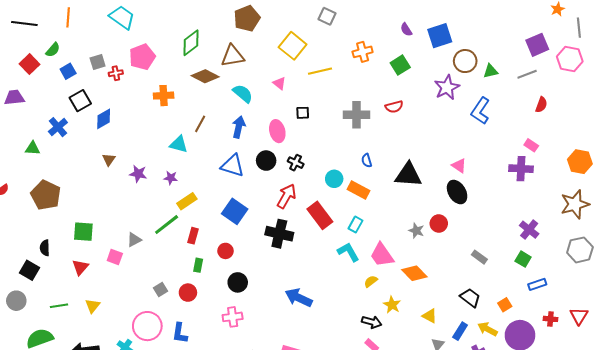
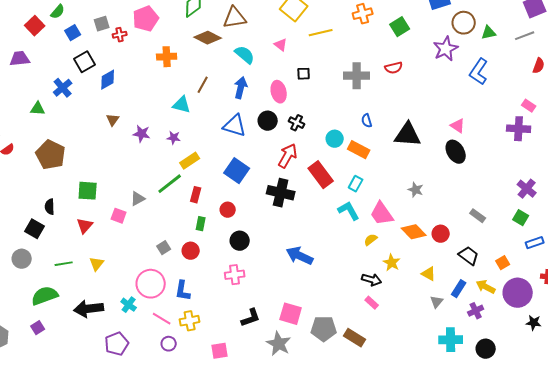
red circle: (439, 224) -> (441, 234), moved

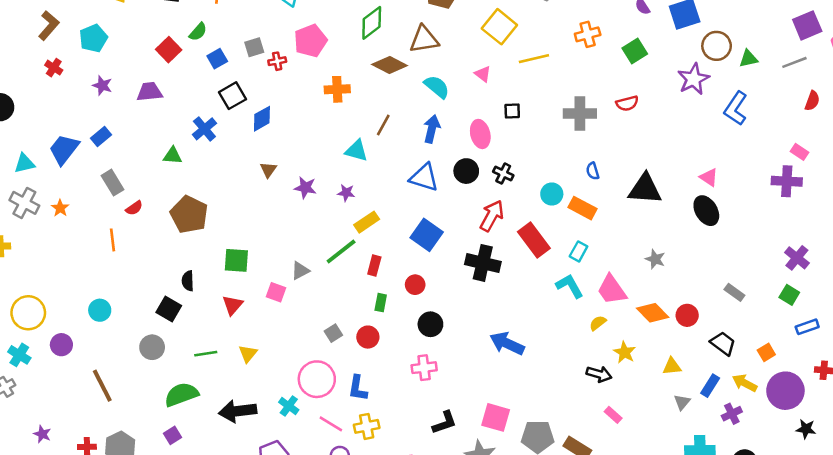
yellow triangle: (429, 274) -> (672, 366), turned -35
pink rectangle: (372, 303) -> (613, 415), moved

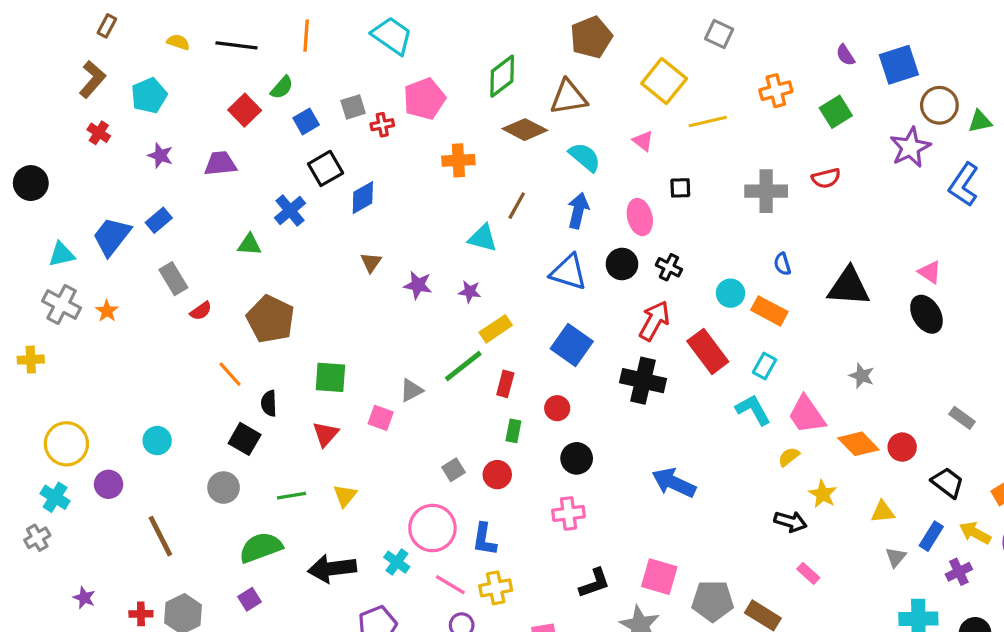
orange line: (112, 240) -> (230, 374), moved, turned -35

